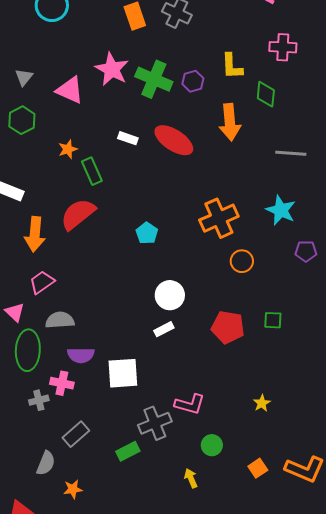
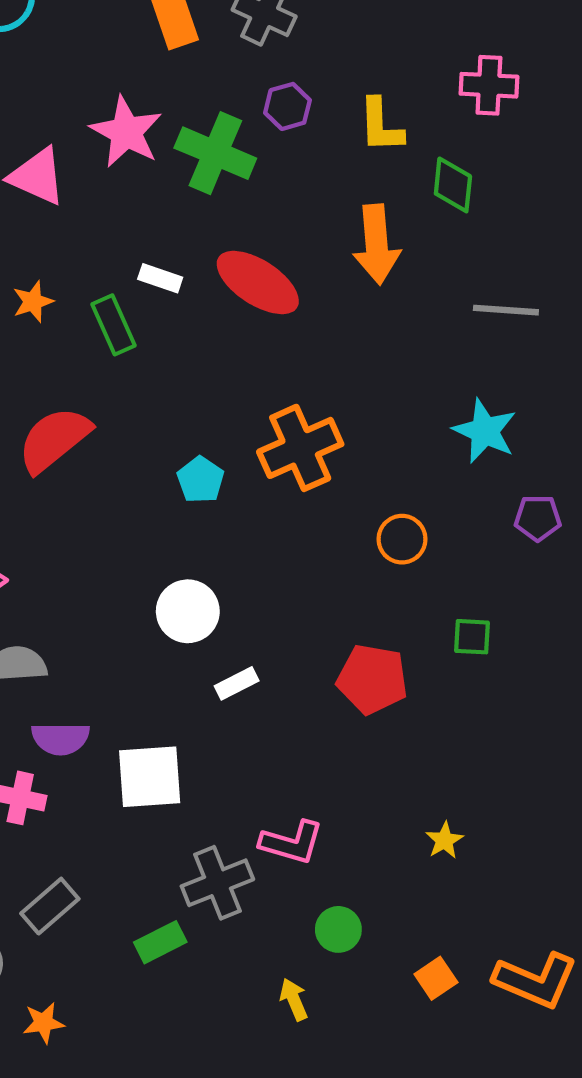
purple hexagon: (193, 81) -> (287, 106), moved
green rectangle: (92, 171) -> (114, 325), moved
orange cross: (219, 218) -> (300, 448), moved
white circle: (170, 295) -> (188, 611), moved
green square: (273, 320) -> (472, 637), moved

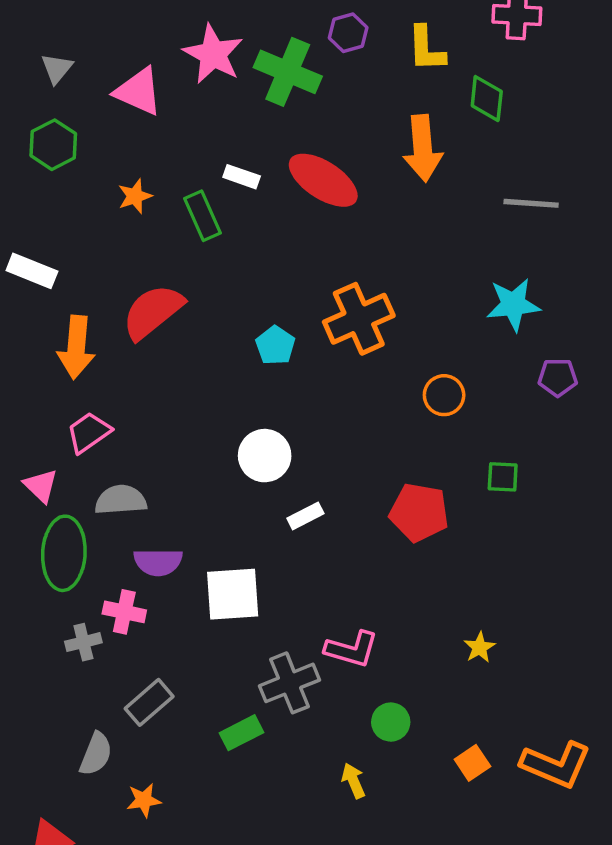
cyan star: (485, 431) -> (513, 305), turned -30

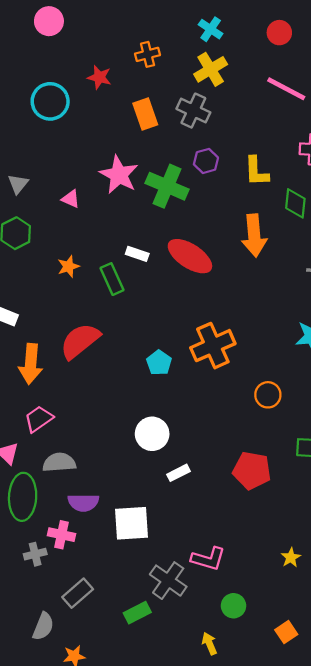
pink triangle: (138, 91) -> (71, 199), size x0.6
gray cross: (289, 683) -> (168, 581), turned -33

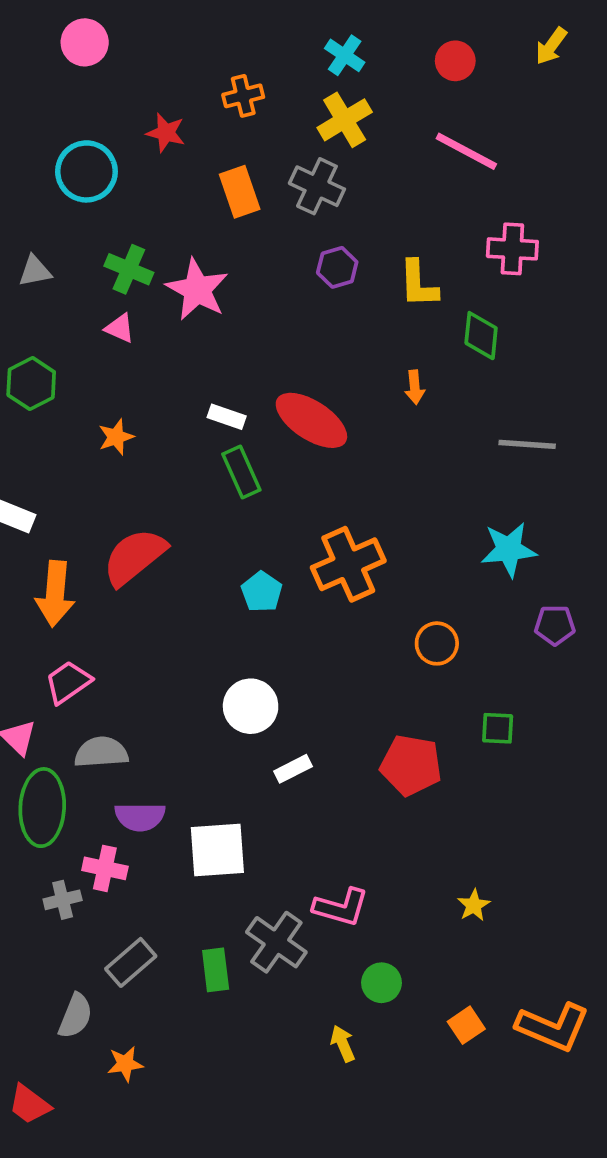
gray triangle: (18, 184) -> (35, 271), moved, turned 40
green cross: (167, 186) -> (129, 269), moved, size x0.7
orange arrow: (254, 235) -> (415, 387), size x0.5
green rectangle: (112, 279) -> (241, 472), moved
green rectangle: (137, 613) -> (216, 970), moved, turned -70

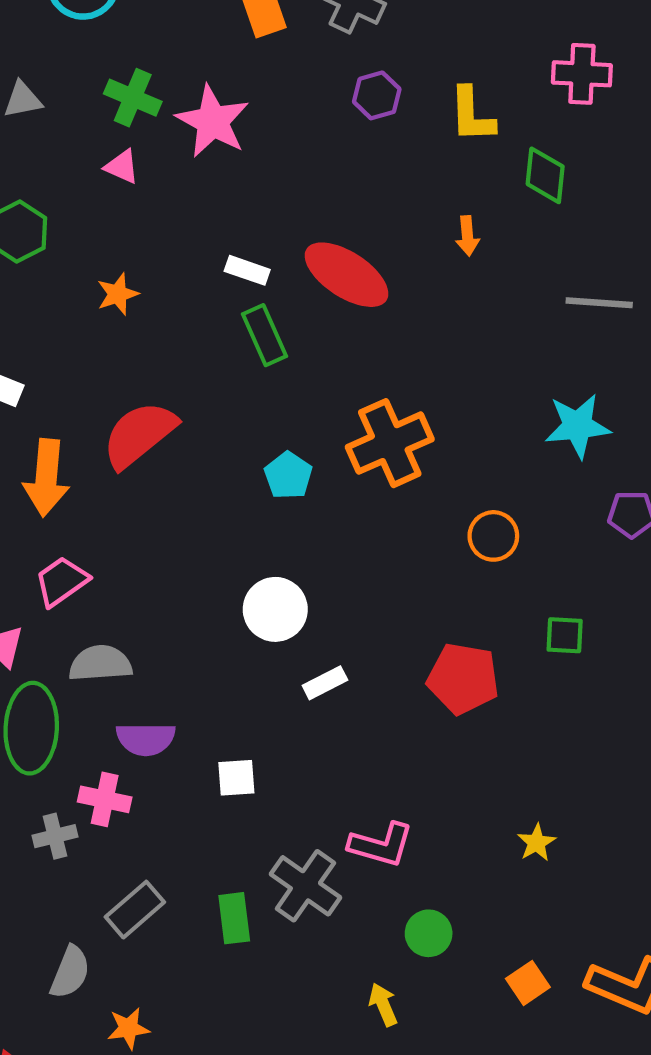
white square: (217, 850) -> (236, 778), size x0.6

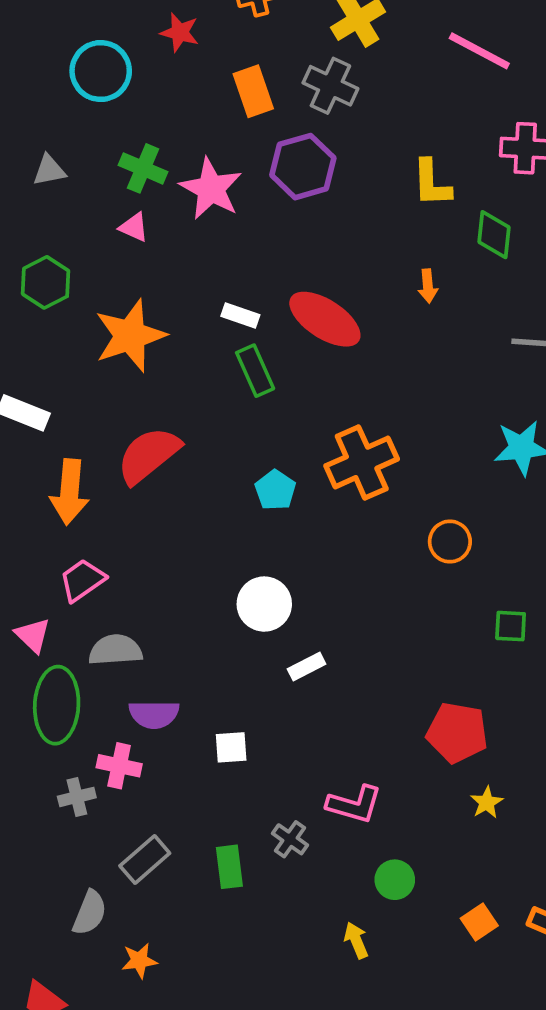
purple hexagon: (377, 95) -> (303, 167), moved, size x1.6
orange star: (118, 294) -> (130, 336), size x2.0
red pentagon: (463, 678) -> (457, 733), moved
gray cross: (305, 886) -> (290, 839), size x0.6

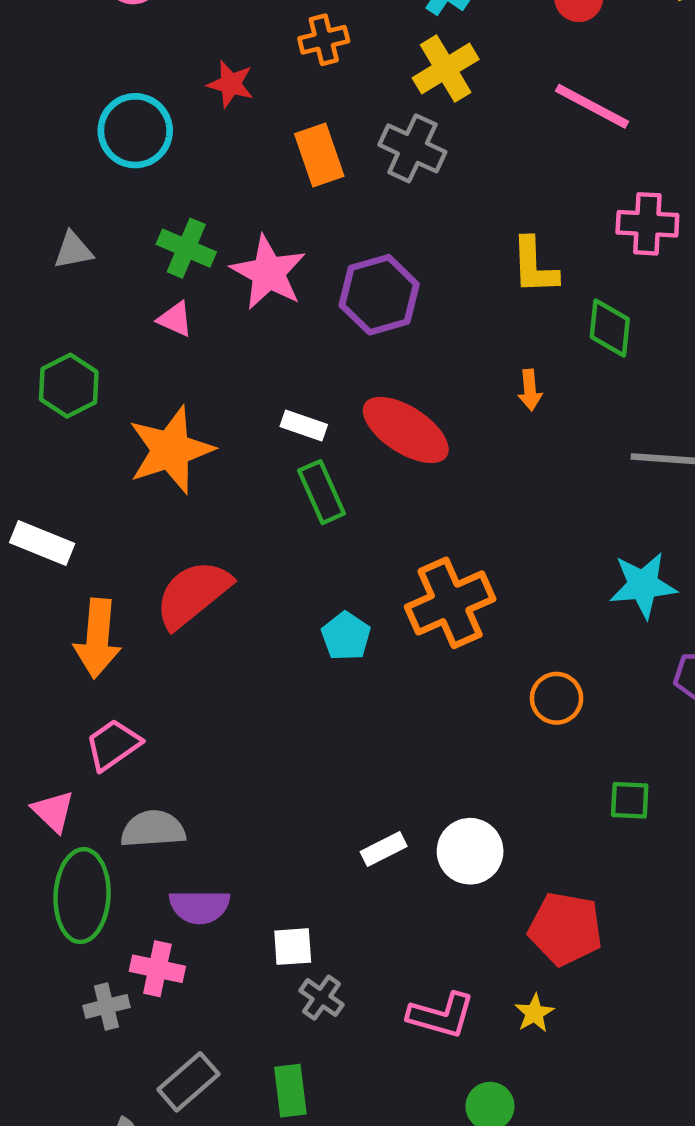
purple hexagon: (303, 167) -> (379, 295), moved
white circle: (264, 604) -> (470, 851), moved
yellow star: (487, 803) -> (534, 1013), moved
gray cross: (290, 839) -> (321, 998), moved

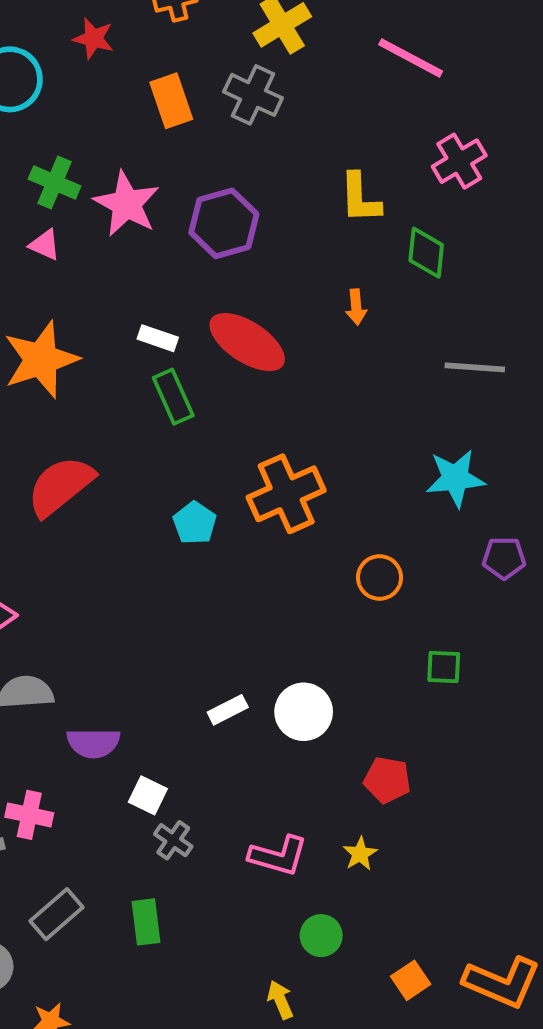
pink cross: (647, 224) -> (459, 161), turned -34
purple semicircle: (200, 907) -> (93, 743), moved
red pentagon: (565, 929) -> (387, 780), size x0.7
white square: (293, 947) -> (148, 795), turned 30

